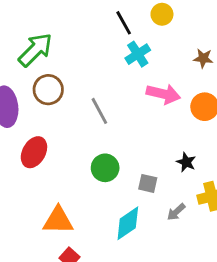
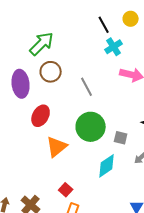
green circle: (105, 168) -> (91, 127), size x1.5
orange triangle: (58, 220) -> (57, 147), moved, turned -40

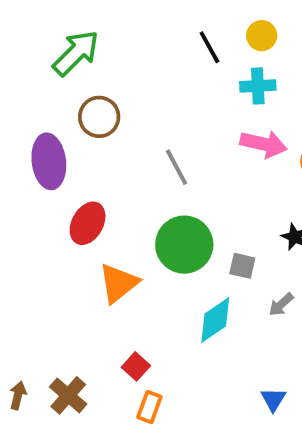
green arrow: (42, 44) -> (76, 53), moved
cyan cross: (114, 47) -> (258, 86), moved, turned 30
brown circle: (51, 72) -> (99, 117), moved

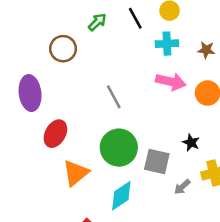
green arrow: (76, 53) -> (97, 22), moved, size x0.6
brown circle: (99, 117) -> (63, 49), moved
gray square: (242, 266) -> (157, 161), size x1.5
cyan diamond: (215, 320) -> (121, 196), moved

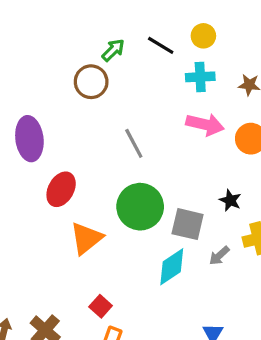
black line: (135, 18) -> (161, 45), turned -30
brown circle: (63, 49) -> (91, 82), moved
cyan diamond: (121, 196) -> (172, 267), moved

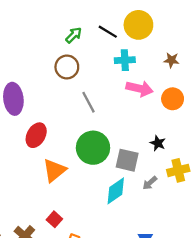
yellow circle: (203, 36) -> (138, 25), size x1.6
cyan cross: (200, 77) -> (125, 60), moved
brown circle: (91, 82) -> (67, 67), moved
red square: (101, 306) -> (54, 219), moved

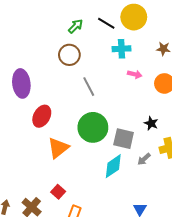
pink arrow: (140, 89) -> (135, 74), size x0.6

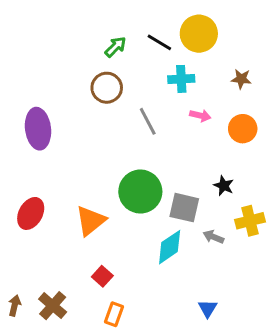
gray line: (89, 87) -> (148, 121), moved
red ellipse: (42, 116) -> (31, 213), moved
gray arrow: (144, 159) -> (213, 237), turned 64
red square: (58, 192) -> (102, 276), moved

